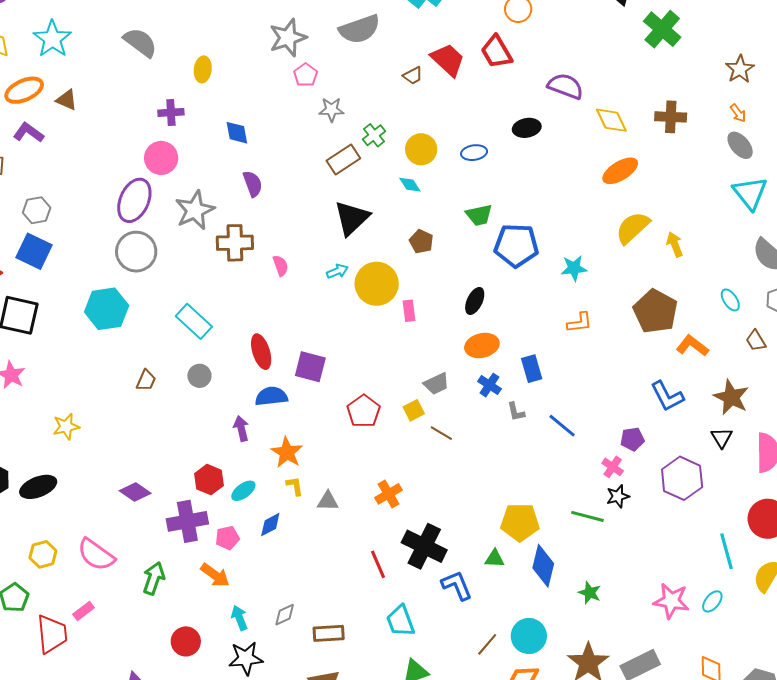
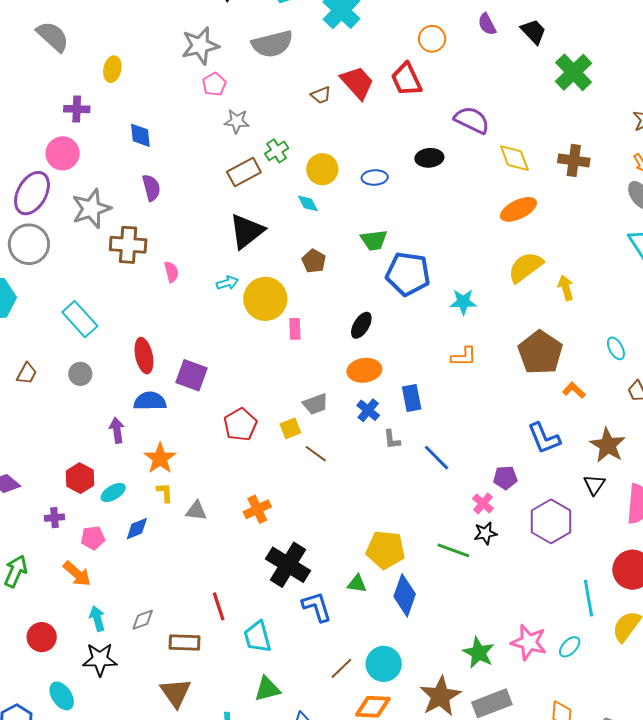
orange L-shape: (692, 346) -> (574, 390), size x0.7
purple cross: (187, 521) -> (54, 518), size x0.5
red line: (378, 564) -> (219, 606), moved
green star: (590, 593) -> (479, 653), moved, size x1.4

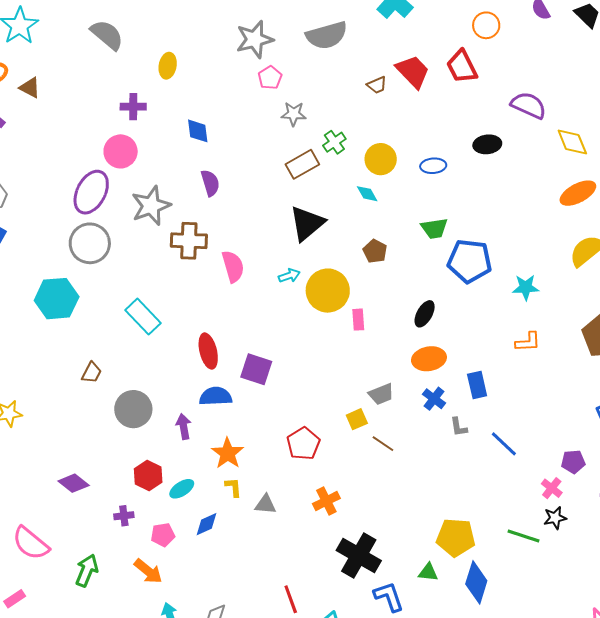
pink semicircle: (171, 272) -> (233, 266), size x1.5
gray circle: (80, 374) -> (133, 409), moved, size x1.6
red pentagon: (240, 425) -> (303, 444), moved

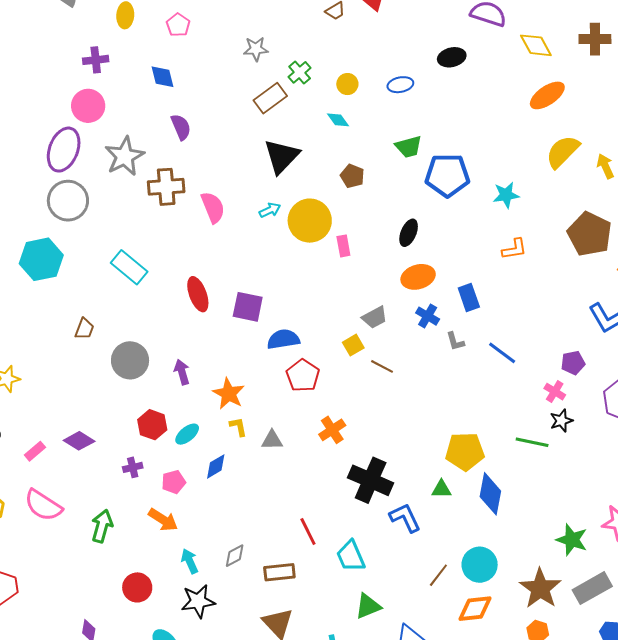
pink pentagon: (270, 78) -> (178, 25), moved
yellow circle: (381, 159) -> (347, 84), size x0.7
blue semicircle: (216, 396) -> (283, 339), moved
pink rectangle: (15, 599) -> (35, 451), moved

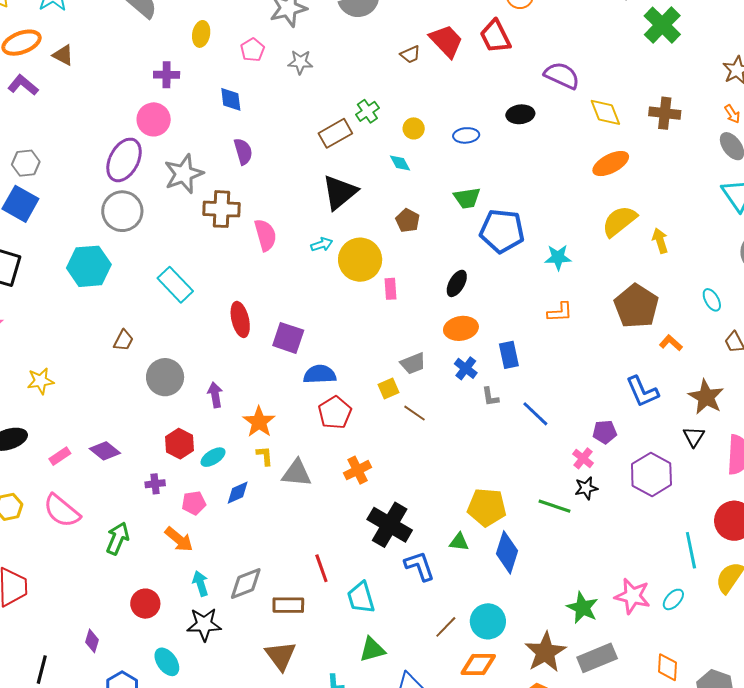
gray star: (256, 49) -> (300, 62), moved
gray triangle: (272, 440) -> (297, 473), size x1.4
gray diamond: (235, 556) -> (246, 583), size x1.5

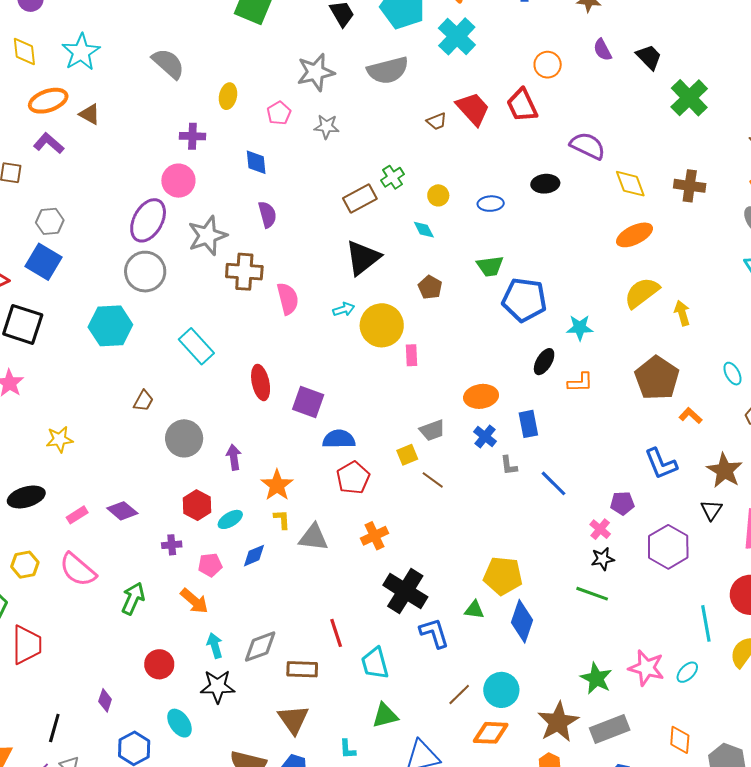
black ellipse: (457, 283) -> (544, 362), moved
green line: (555, 506) -> (592, 594), moved

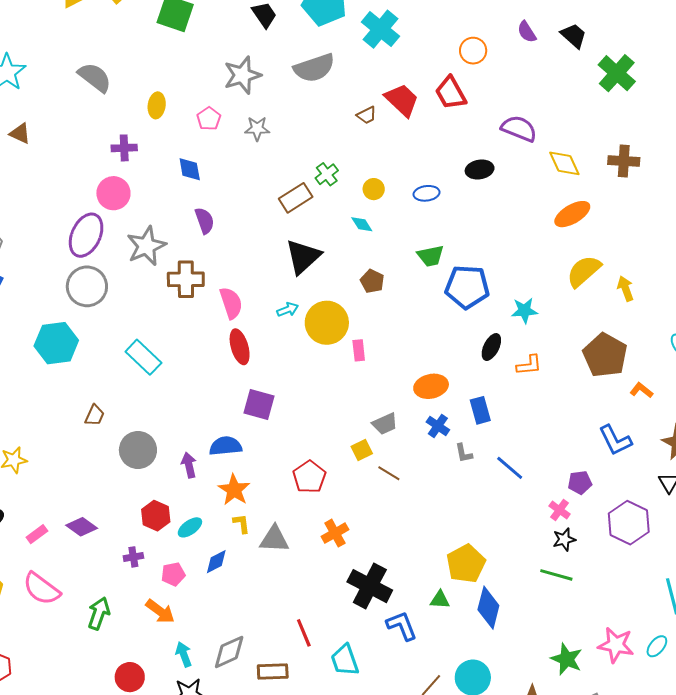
red ellipse: (261, 382) -> (240, 347), moved
blue semicircle: (339, 439) -> (226, 446), moved
yellow pentagon: (503, 576) -> (466, 564), turned -30

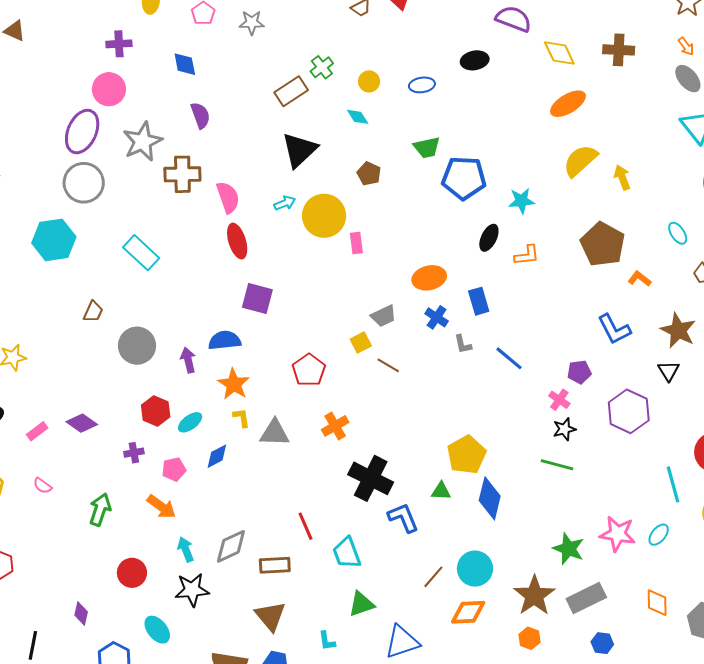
pink semicircle: (42, 589) -> (43, 486), size x0.5

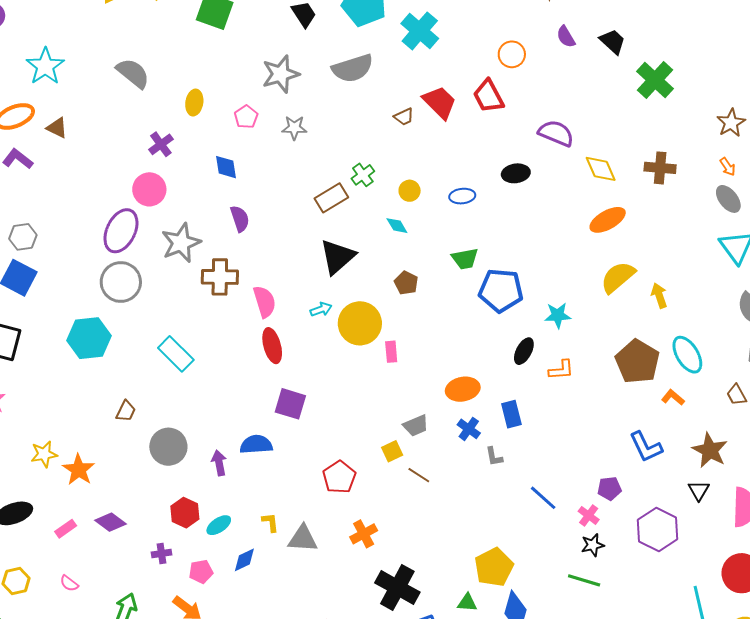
purple cross: (119, 44) -> (161, 144), turned -35
cyan ellipse: (678, 233) -> (687, 355), moved, size x1.6
blue line: (509, 358) -> (543, 498), moved
orange star: (234, 384) -> (79, 470), moved

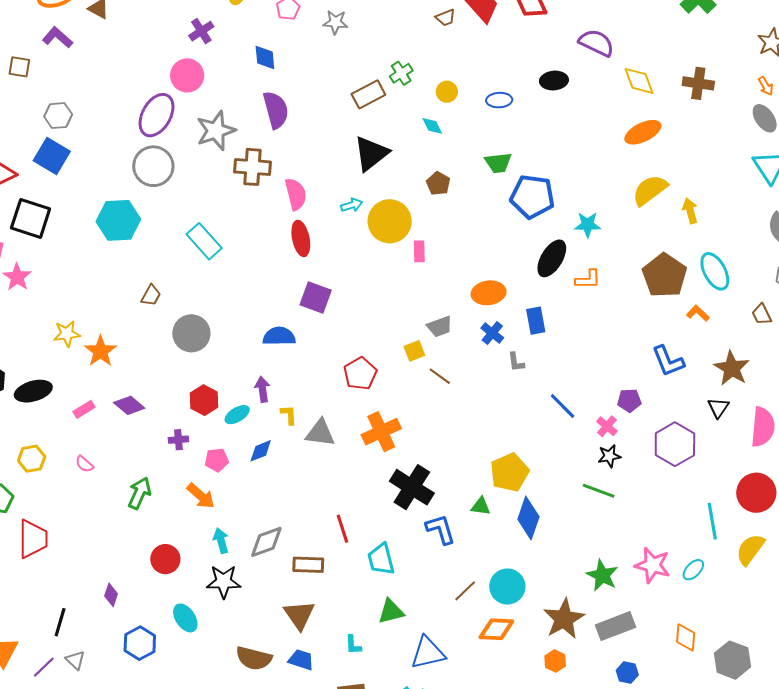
purple semicircle: (240, 219) -> (276, 110), size x1.4
black ellipse: (524, 351) -> (552, 258), size x1.4
purple arrow: (219, 463) -> (262, 389), moved
orange cross: (364, 534) -> (381, 432), size x1.4

